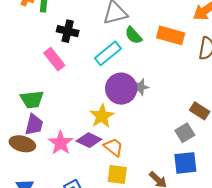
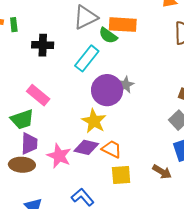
orange rectangle: (171, 35) -> (123, 25), moved
pink rectangle: (54, 59) -> (38, 95), moved

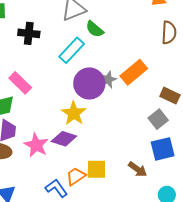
orange rectangle: (123, 25) -> (134, 72), moved, turned -48
orange trapezoid: (112, 149) -> (76, 176), moved, turned -65

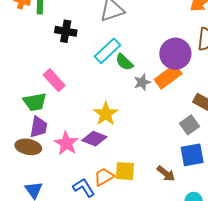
green semicircle: (95, 29) -> (124, 62), moved
purple circle: (89, 83) -> (175, 54), moved

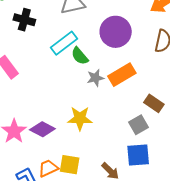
purple circle: (175, 54) -> (116, 32), moved
yellow star: (106, 114) -> (80, 118), moved, turned 30

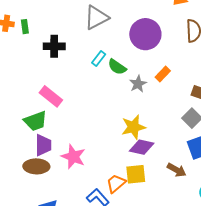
cyan rectangle: (64, 43) -> (99, 59), size x0.6
orange rectangle: (122, 75) -> (163, 74), size x0.6
purple diamond: (42, 129) -> (142, 147), moved

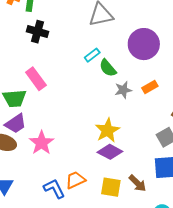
black cross: (54, 46) -> (37, 32), moved
yellow star: (134, 127) -> (107, 130), turned -30
purple trapezoid: (43, 145) -> (16, 124), turned 40
yellow square: (136, 174) -> (111, 187), moved

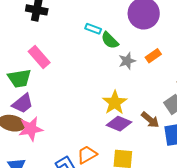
cyan rectangle: (92, 55) -> (93, 29), turned 63
pink star: (42, 143) -> (31, 129), moved, turned 30
brown arrow: (137, 183) -> (150, 120), moved

